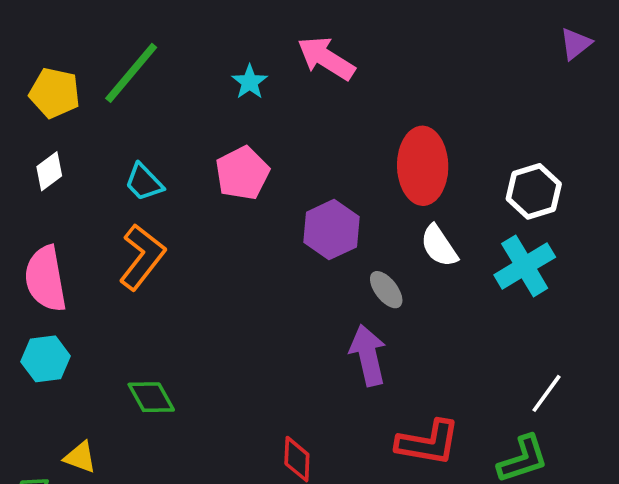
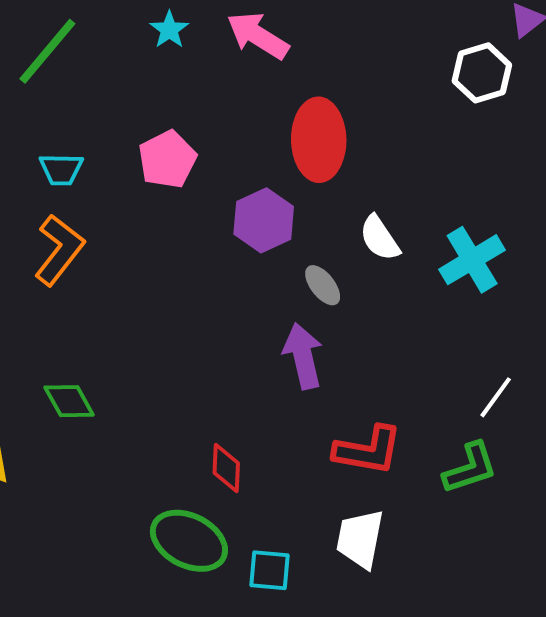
cyan star: (250, 82) -> (169, 30), moved
red ellipse: (423, 166) -> (319, 140), moved
cyan trapezoid: (144, 182) -> (61, 169), turned -45
white hexagon: (534, 191) -> (482, 73), moved

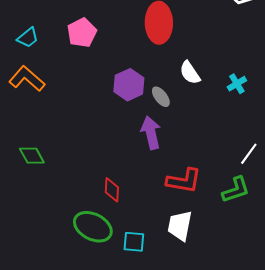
cyan trapezoid: (61, 169) -> (28, 38), turned -40
purple hexagon: (264, 220) -> (129, 85), moved
orange L-shape: (59, 250) -> (27, 79), turned -87
cyan cross: (472, 260) -> (237, 84), size x0.6

